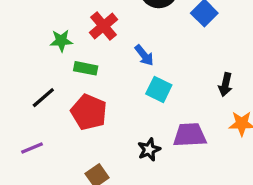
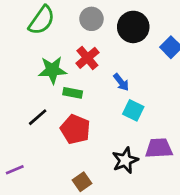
green star: (61, 41) -> (52, 70), size x1.5
purple line: (32, 148) -> (15, 170), moved
black star: (149, 150) -> (125, 160), size x1.4

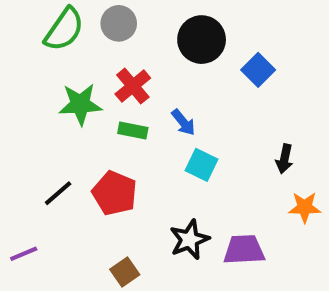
gray circle: (91, 19) -> (119, 23), moved
green rectangle: (73, 93) -> (133, 130), moved
black line: (38, 117) -> (58, 193), moved
purple trapezoid: (159, 148) -> (244, 250), moved

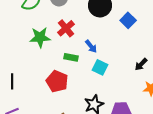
green rectangle: (133, 130) -> (71, 57), moved
black arrow: (284, 159) -> (141, 64), turned 32
black line: (58, 193) -> (12, 81), moved, turned -49

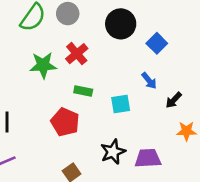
blue arrow: (91, 46) -> (149, 81), moved
cyan square: (100, 67) -> (121, 104), turned -35

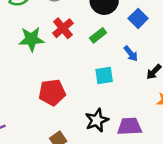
green rectangle: (83, 91) -> (98, 35), moved, turned -49
red pentagon: (65, 122) -> (52, 92), turned -30

